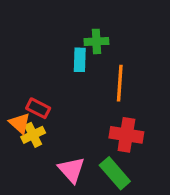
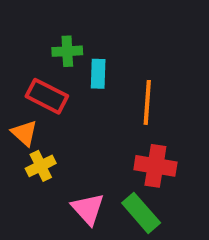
green cross: (96, 41) -> (67, 51), moved
red rectangle: (38, 108) -> (47, 96), moved, size x1.4
orange triangle: (20, 123) -> (24, 133), moved

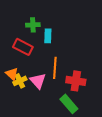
orange line: (147, 102) -> (55, 68), moved
orange triangle: (24, 133) -> (12, 74), moved
pink triangle: (88, 209) -> (38, 81), moved

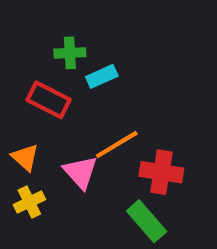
cyan rectangle: (48, 36) -> (102, 76), turned 64
orange line: (55, 68) -> (117, 145), turned 55
yellow cross: (20, 81) -> (29, 202), moved

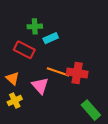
orange line: (117, 145) -> (58, 72), turned 50
red cross: (161, 172) -> (77, 73), moved
green rectangle: (147, 221) -> (91, 110), moved

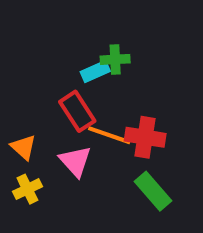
green cross: (35, 26) -> (115, 59), moved
red rectangle: (24, 50) -> (77, 111), moved, turned 30
green rectangle: (91, 110) -> (153, 191), moved

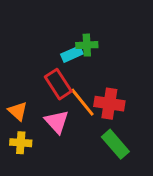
orange line: (109, 135) -> (82, 102), turned 32
yellow cross: (27, 189) -> (21, 143), turned 30

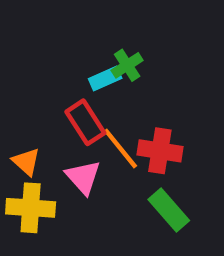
green cross: (87, 45) -> (127, 65), turned -30
yellow cross: (21, 143) -> (31, 208), size x1.5

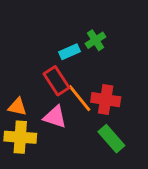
green cross: (127, 65) -> (96, 40), moved
orange triangle: (26, 162) -> (17, 107), turned -30
pink triangle: (83, 177) -> (55, 117), turned -30

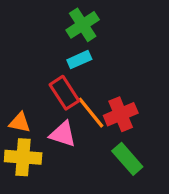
green cross: (96, 40) -> (83, 25), moved, size x1.4
red cross: (106, 100) -> (121, 114), turned -32

